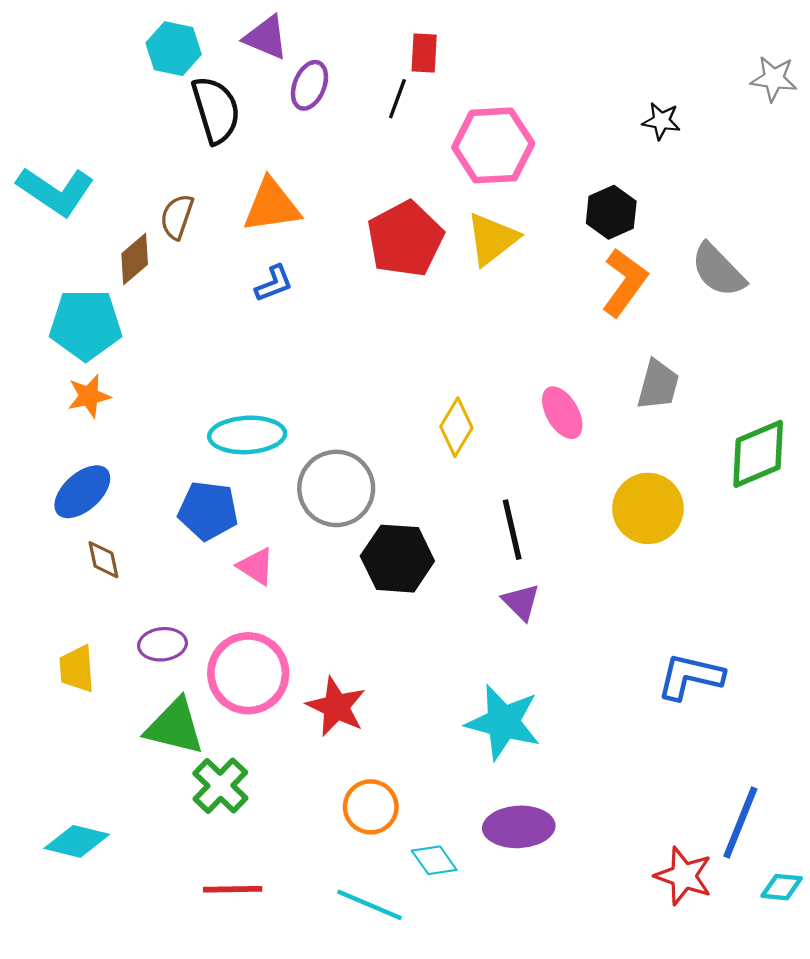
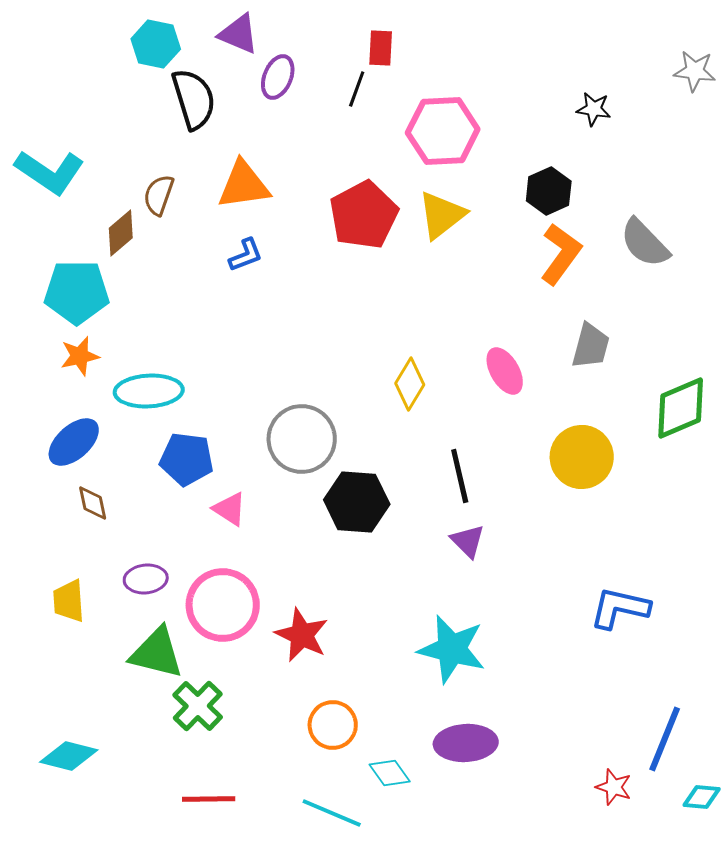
cyan ellipse: (247, 435) -> (149, 391), moved
red star: (684, 876) -> (614, 787), size x0.7

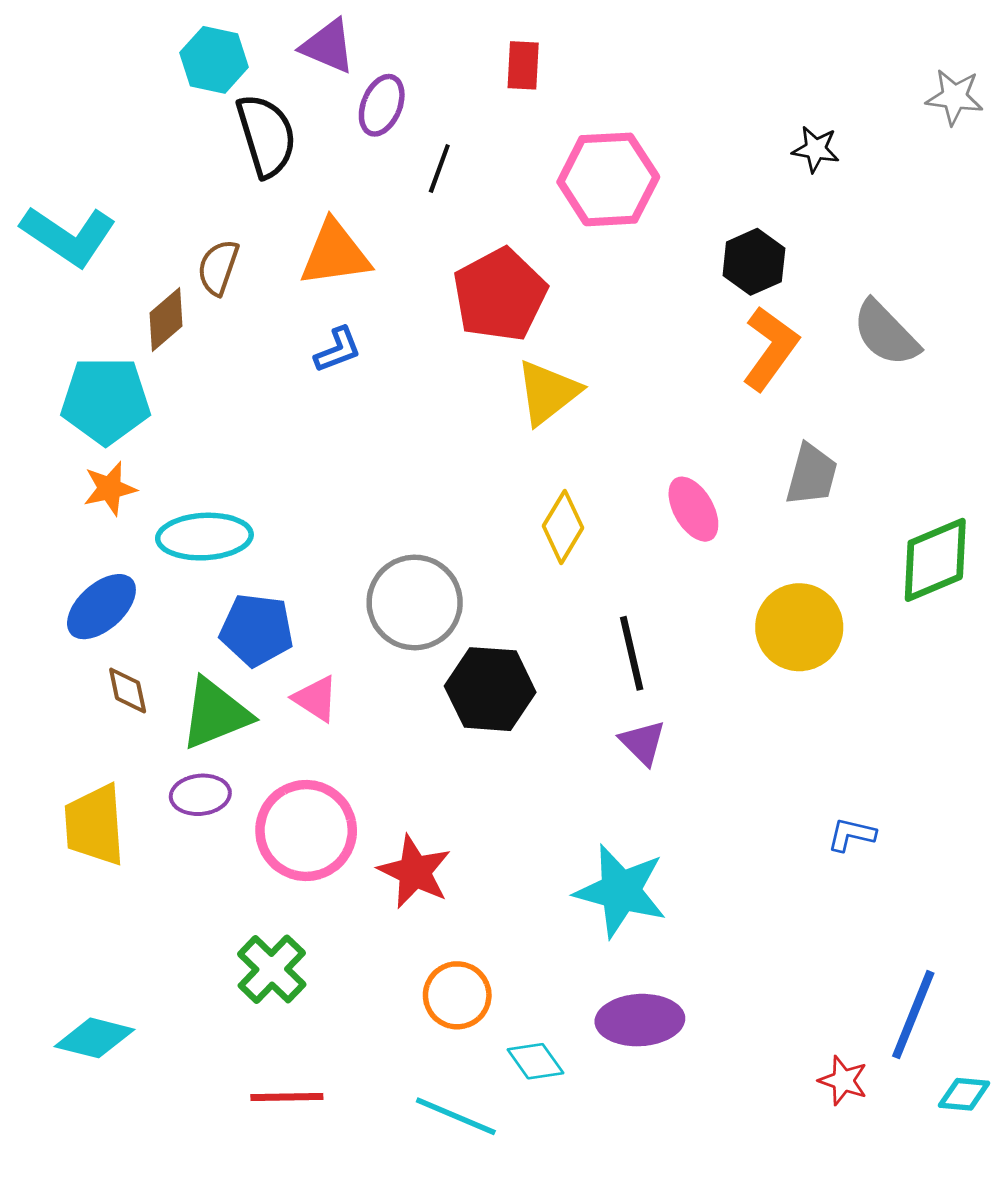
black line: (357, 89) -> (439, 168), moved
yellow triangle: (442, 215) -> (548, 392), moved
yellow trapezoid: (69, 601) -> (95, 825), size x1.4
blue L-shape: (620, 608) -> (851, 835), size x0.6
green triangle: (157, 653) -> (215, 714), moved, turned -36

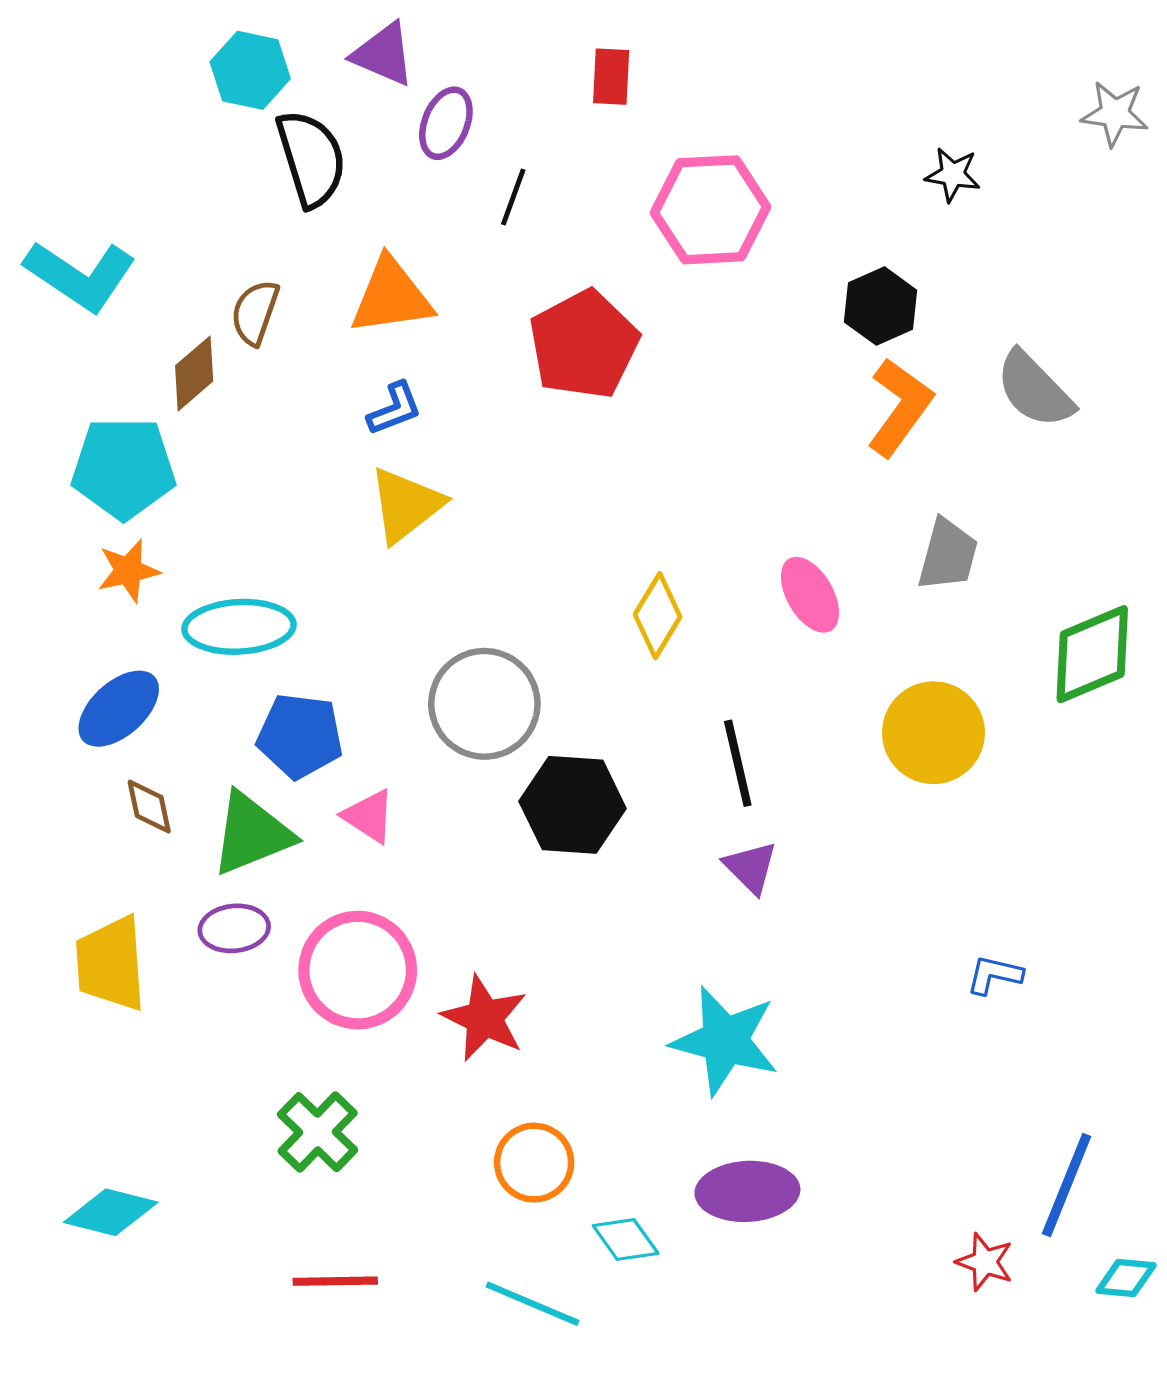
yellow triangle: (548, 392) -> (406, 505), moved

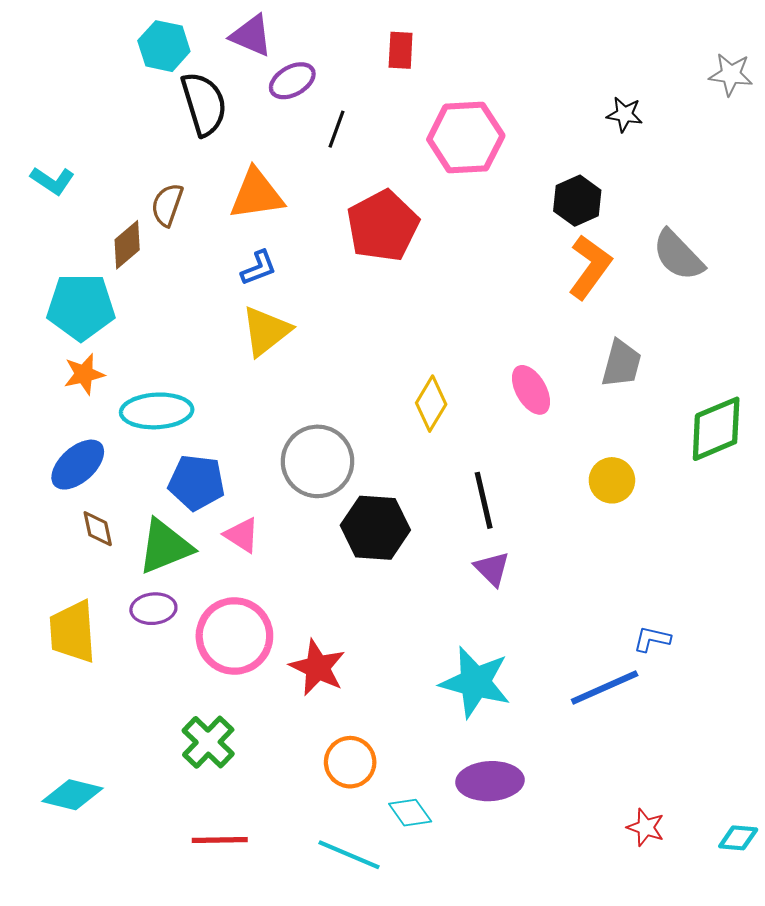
purple ellipse: (446, 123) -> (292, 81), turned 39
cyan L-shape: (80, 276) -> (53, 181), size x0.6
yellow circle: (933, 733) -> (612, 480), size x0.7
blue line: (1067, 1185) -> (605, 688), moved, turned 44

